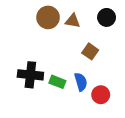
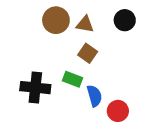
brown square: (90, 51) -> (88, 53), moved
green rectangle: (57, 82) -> (72, 79), moved

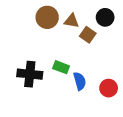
brown square: (88, 53) -> (88, 35), moved
red circle: (118, 111) -> (109, 88), moved

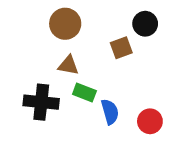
brown triangle: (71, 21) -> (68, 65), moved
brown square: (88, 35) -> (121, 48), turned 35

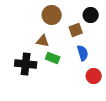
brown circle: (65, 24) -> (52, 15), moved
blue semicircle: (110, 112) -> (83, 53), moved

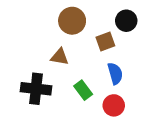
green rectangle: (53, 58) -> (83, 90), moved, turned 32
red circle: (94, 76) -> (114, 105), moved

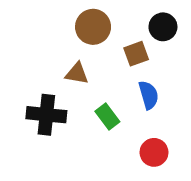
red circle: (114, 105) -> (154, 152), moved

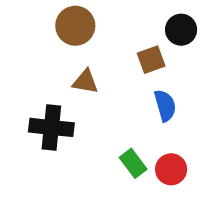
brown circle: (93, 27) -> (75, 26), moved
green rectangle: (107, 117) -> (133, 163), moved

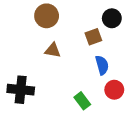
black cross: (51, 127) -> (21, 90), moved
red circle: (171, 169) -> (114, 90), moved

